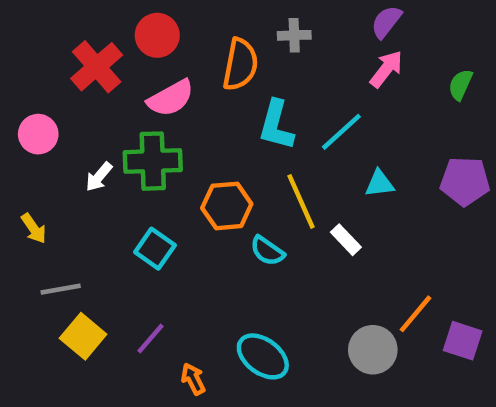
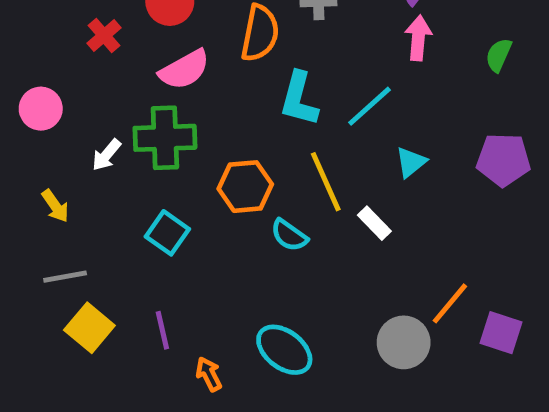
red cross: (97, 67) -> (104, 36), size x0.6
pink arrow: (386, 69) -> (418, 38), turned -33
cyan triangle: (380, 184) -> (411, 162), turned -32
yellow arrow: (34, 228) -> (55, 206), moved
purple line: (150, 338) -> (162, 330), turned -54

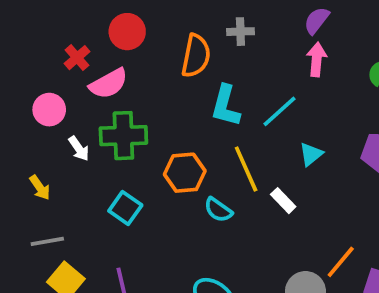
pink semicircle: (184, 70) -> (109, 84), moved
pink circle: (41, 109) -> (49, 110), moved
white arrow: (106, 155) -> (79, 149), turned -75

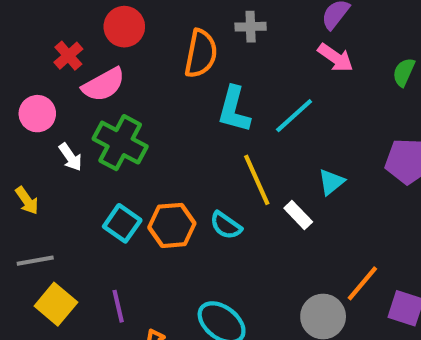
pink arrow: (317, 59) -> (335, 58), turned 120
green cross: (123, 136) -> (120, 143), turned 30
cyan triangle: (311, 154) -> (331, 182), moved
orange hexagon: (185, 173) -> (172, 225), moved

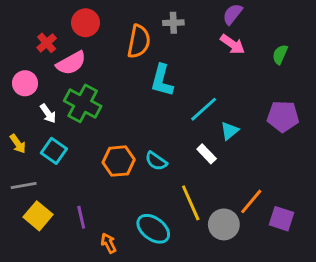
cyan line: (294, 116) -> (204, 109), moved
yellow line: (257, 180) -> (191, 203), moved
cyan square: (122, 223) -> (54, 151), moved

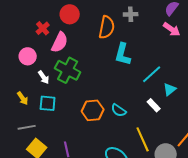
pink semicircle: (71, 63) -> (60, 42), turned -35
cyan square: (54, 151) -> (48, 103), turned -30

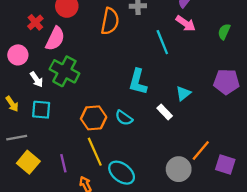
cyan L-shape: (123, 54) -> (138, 82), moved
cyan line: (152, 74) -> (162, 42), moved, turned -70
yellow line: (143, 139) -> (95, 152), moved

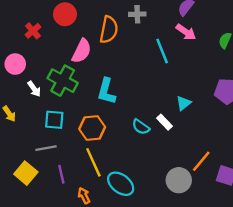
pink semicircle: (55, 39) -> (82, 51), moved
cyan L-shape: (138, 82) -> (106, 91), moved
cyan square: (41, 110) -> (54, 120), moved
cyan semicircle: (124, 118) -> (141, 127), moved
gray line: (17, 138) -> (46, 148), moved

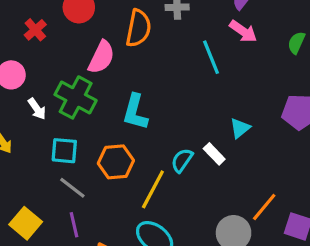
cyan semicircle: (141, 127) -> (182, 160), turned 90
gray line: (46, 148) -> (72, 188), moved, turned 48
yellow line: (93, 162) -> (153, 189), moved, turned 52

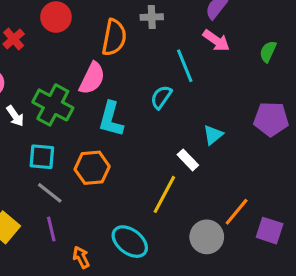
pink semicircle: (101, 57) -> (92, 78), moved
cyan semicircle: (182, 160) -> (161, 97), moved
yellow line: (153, 189) -> (164, 194), moved

